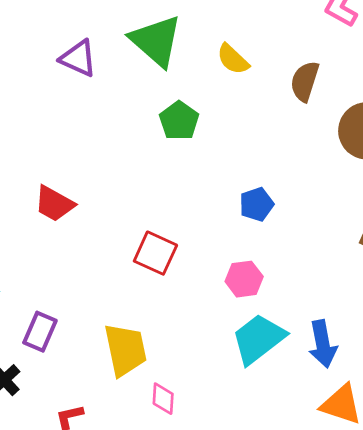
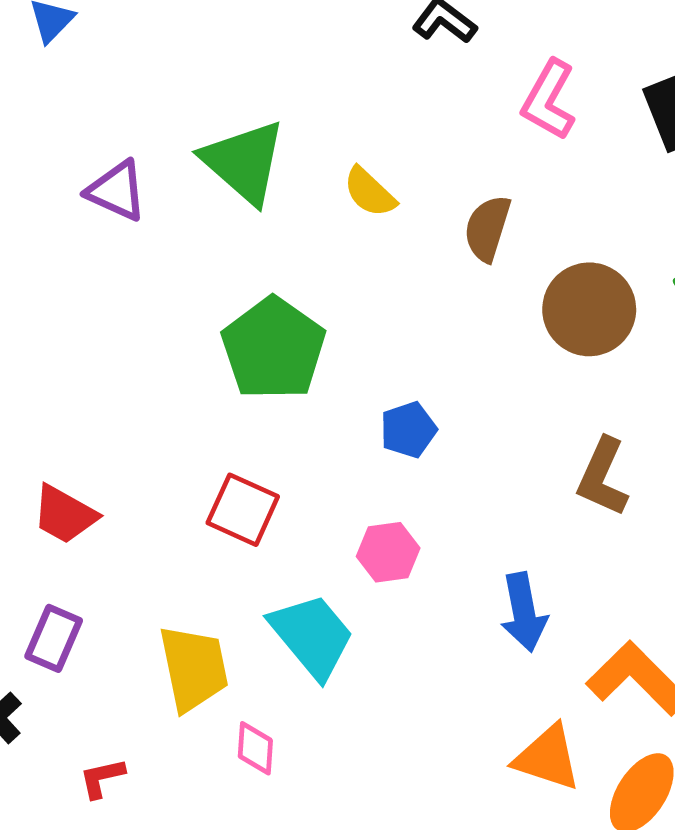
green pentagon: (179, 121) -> (273, 349), moved, size x1.6
red trapezoid: (54, 204) -> (65, 515), moved
cyan trapezoid: (258, 339) -> (312, 636), moved, turned 88
blue arrow: (323, 344) -> (524, 612), moved

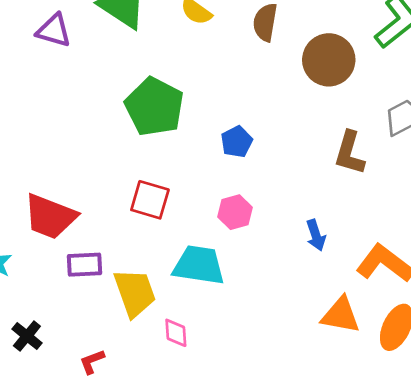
red trapezoid: (65, 515) -> (50, 217), size x1.4
blue arrow: (524, 612) -> (316, 235), size x0.7
cyan trapezoid: (312, 636) -> (199, 265), turned -34
purple rectangle: (54, 638) -> (84, 265), moved, turned 72

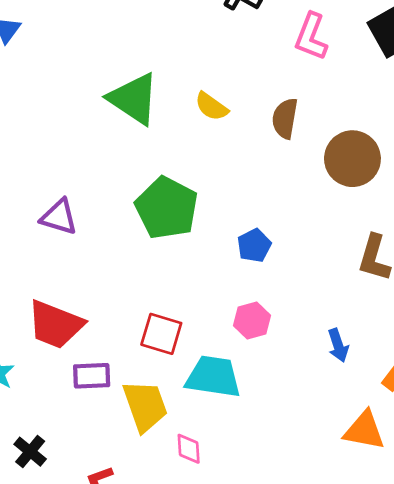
purple triangle: (54, 31) -> (59, 217), moved
red square: (150, 200) -> (161, 334), moved

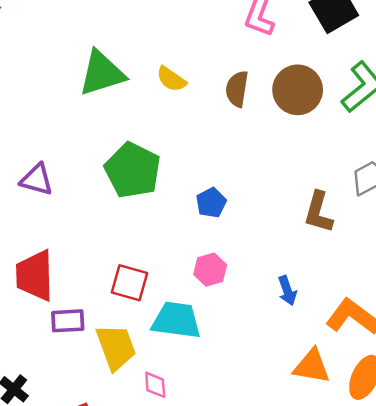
green triangle: (134, 99) -> (102, 73), turned -50
brown circle: (352, 159) -> (298, 90), moved
red trapezoid: (55, 324) -> (35, 276), turned 68

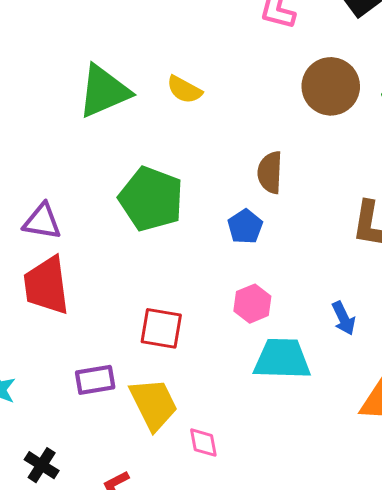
brown semicircle: (237, 89) -> (270, 172), moved
red trapezoid: (35, 276) -> (46, 286), moved
cyan trapezoid: (176, 320) -> (282, 359), moved

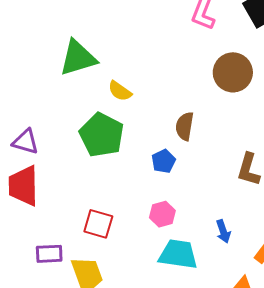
yellow semicircle: (184, 90) -> (120, 91), moved

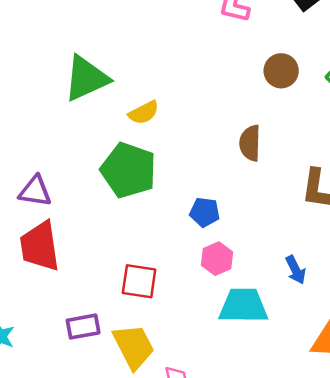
brown circle: (233, 72) -> (281, 71), size x0.7
yellow semicircle: (120, 91) -> (144, 113), turned -55
brown semicircle: (185, 126) -> (250, 143), moved
blue pentagon: (164, 161) -> (205, 212), moved, turned -30

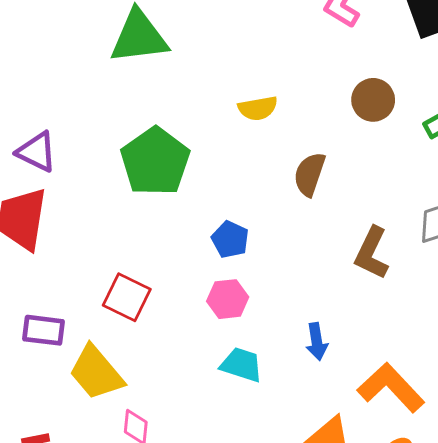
yellow semicircle: (144, 113) -> (258, 108), moved
cyan trapezoid: (243, 306) -> (241, 365), size x0.7
yellow trapezoid: (134, 346) -> (96, 373), turned 150

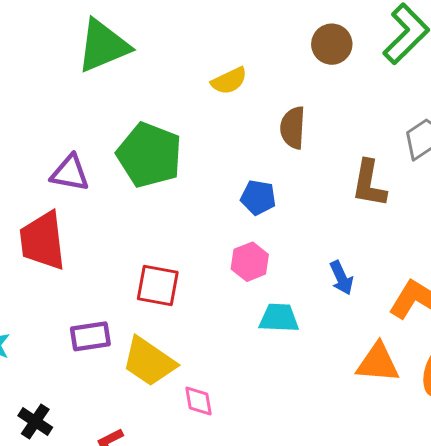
purple triangle: (37, 152) -> (70, 173), moved
blue pentagon: (230, 239) -> (258, 197), moved

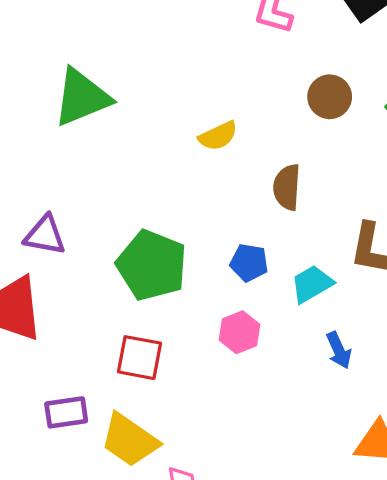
green pentagon: (149, 155) -> (152, 265), moved
cyan trapezoid: (279, 318) -> (312, 284), moved, turned -33

